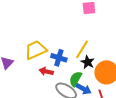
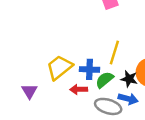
black star: (88, 62) -> (129, 79), moved
green semicircle: (76, 79) -> (104, 80), moved, turned 35

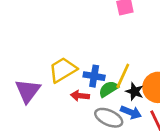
yellow line: (114, 52) -> (123, 76), moved
purple triangle: (29, 91) -> (28, 91), size x1.5

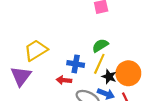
yellow trapezoid: (63, 70) -> (36, 50), moved
green semicircle: (109, 89) -> (100, 46), moved

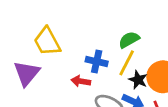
yellow trapezoid: (36, 50) -> (47, 42), turned -90

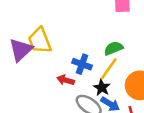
purple triangle: (27, 73) -> (21, 50), moved
black star: (138, 80) -> (102, 88), moved

